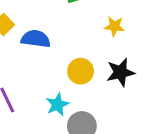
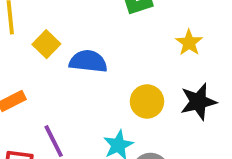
yellow star: (114, 26) -> (189, 43), turned 30

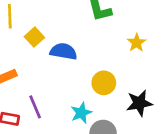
black star: (198, 102) -> (139, 103), moved

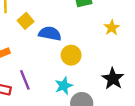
yellow circle: (104, 83) -> (71, 55), moved
black star: (139, 103) -> (113, 79), turned -30

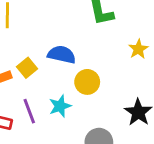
yellow square: (26, 21) -> (27, 68), moved
cyan star: (64, 86) -> (60, 106), moved

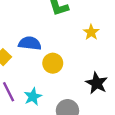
cyan star: (60, 106) -> (33, 97), moved

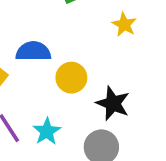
black star: (97, 83) -> (113, 103), moved

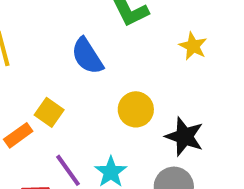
blue semicircle: (33, 51) -> (87, 56), moved, turned -120

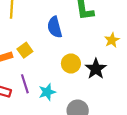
black star: (184, 137) -> (96, 69), moved

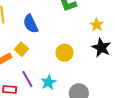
blue semicircle: (55, 27) -> (31, 24), moved
black star: (96, 69) -> (101, 48), moved

